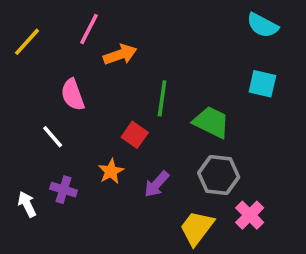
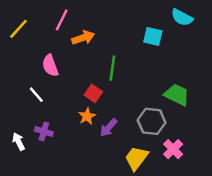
cyan square: (262, 84) -> (153, 36), moved
green trapezoid: (211, 122) -> (177, 95), moved
orange star: (111, 171) -> (87, 116), moved

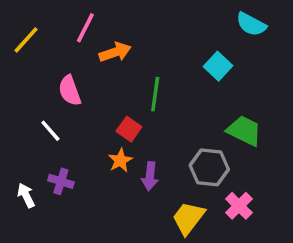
cyan square: (153, 36) -> (218, 66), moved, turned 30
purple arrow: (108, 128) -> (150, 176), turned -36

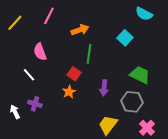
orange arrow: (115, 52) -> (80, 30), moved
gray hexagon: (209, 167) -> (132, 102), moved
purple arrow: (150, 176) -> (104, 88), moved
pink cross: (239, 206) -> (147, 128), moved

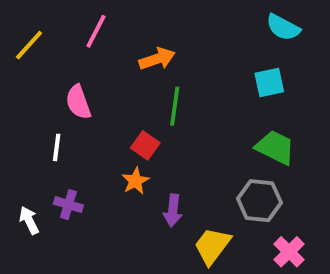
cyan square: (125, 38) -> (269, 82), moved, turned 35
white line: (29, 75) -> (57, 147), turned 48
purple arrow: (104, 88) -> (173, 210), moved

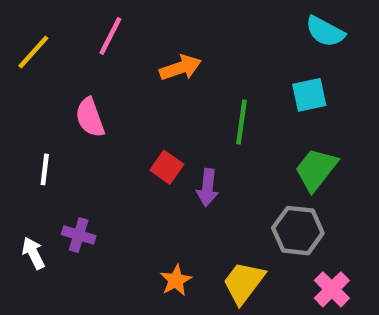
green line: (175, 106) -> (241, 122), moved
white line: (57, 147) -> (45, 169), moved
green trapezoid: (275, 147) -> (316, 169), turned -78
orange star: (135, 181) -> (176, 280), moved
purple arrow: (173, 210) -> (208, 188), moved

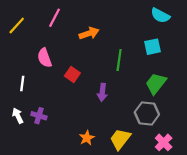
red square: (167, 167) -> (72, 74), moved
white arrow: (33, 253) -> (18, 116), moved

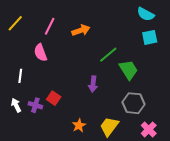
pink line: (54, 18) -> (50, 26), moved
cyan square: (152, 47) -> (150, 37), moved
green line: (119, 60) -> (108, 55), turned 42
red square: (72, 74) -> (54, 98), moved
green trapezoid: (156, 83) -> (128, 70), moved, turned 110

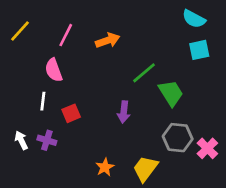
white line: (20, 76) -> (43, 101), moved
red square: (54, 98) -> (71, 113), moved, turned 32
pink cross: (149, 129) -> (207, 148), moved

